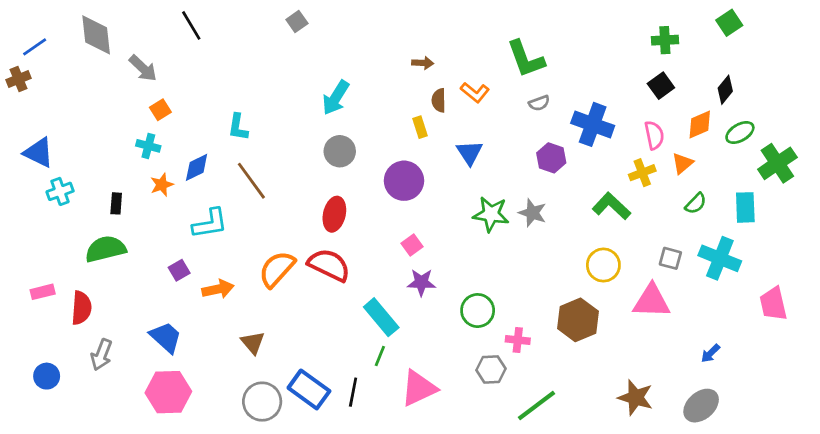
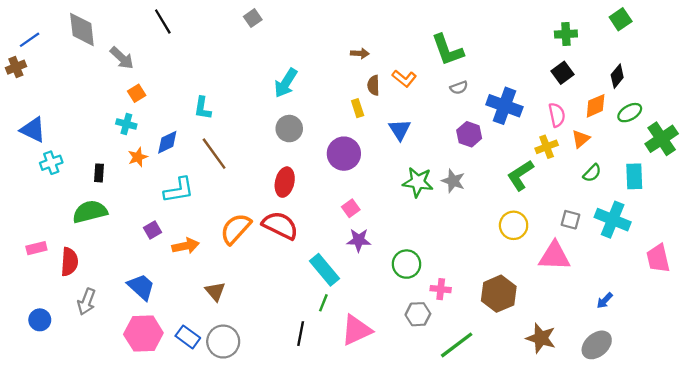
green L-shape: (611, 206) -> (520, 175), turned -76
brown hexagon: (578, 320) -> (499, 294), moved
blue rectangle: (309, 389) -> (188, 337), moved, size x0.7

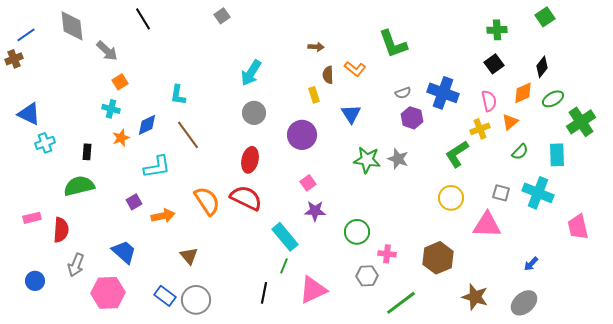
gray semicircle: (459, 88) -> (403, 93), moved
orange semicircle: (236, 229) -> (207, 201), turned 104
pink hexagon: (143, 334) -> (108, 293), moved

